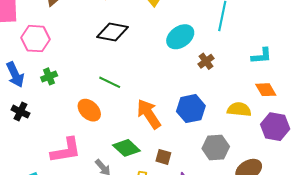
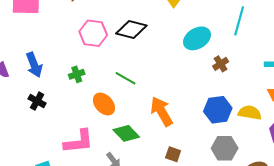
pink hexagon: (35, 39) -> (93, 33), moved
green cross: (49, 76) -> (77, 74), moved
blue hexagon: (191, 109) -> (218, 110), moved
green diamond: (126, 148) -> (126, 133), moved

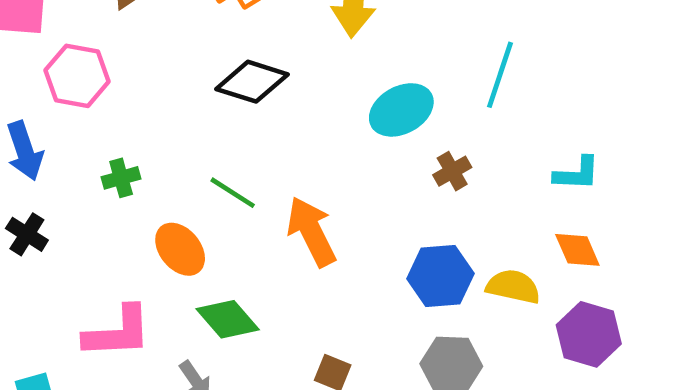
pink hexagon: (93, 33) -> (77, 76), moved
orange arrow: (162, 111) -> (311, 232), moved

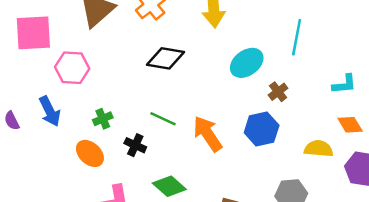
black cross: (27, 234) -> (135, 145), moved
orange ellipse: (180, 249) -> (90, 153), moved
blue hexagon: (440, 276) -> (262, 129), moved

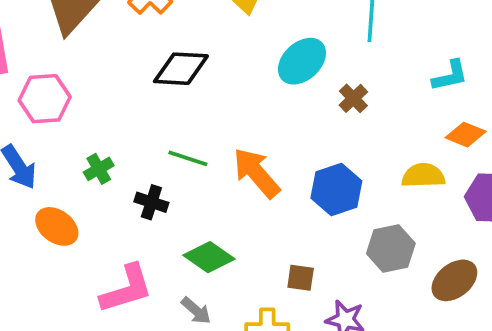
orange diamond: (350, 125) -> (466, 135), turned -30
blue hexagon: (262, 129) -> (336, 190), moved
orange ellipse: (90, 153) -> (57, 226), moved

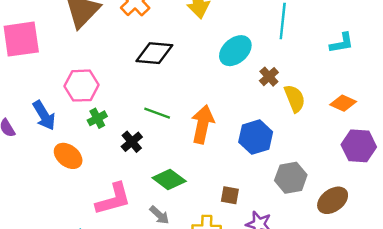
cyan L-shape: (450, 76) -> (342, 43), moved
pink hexagon: (45, 99) -> (82, 86), moved
orange arrow: (256, 173) -> (203, 124), turned 51
yellow semicircle: (423, 176) -> (295, 98), moved, turned 68
black cross: (151, 202) -> (132, 142), turned 30

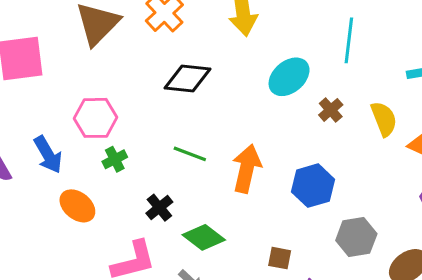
yellow semicircle: (295, 98) -> (384, 119), moved
black cross: (132, 142) -> (159, 208), moved

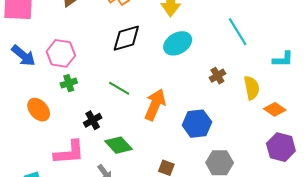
cyan line: (349, 40) -> (238, 32), turned -48
cyan ellipse: (289, 77) -> (178, 43), moved
black diamond: (187, 79) -> (126, 38), turned -32
blue arrow: (48, 155) -> (23, 56), moved, turned -30

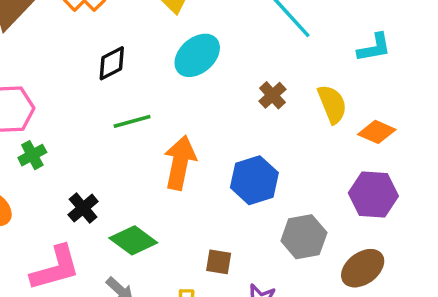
black diamond: (126, 38) -> (112, 63), size x0.7
green line: (119, 88) -> (132, 121), moved, turned -35
purple hexagon: (281, 147) -> (373, 194), moved

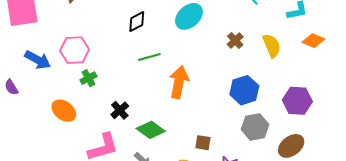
orange diamond: (377, 132) -> (313, 41), moved
blue hexagon: (254, 180) -> (244, 90), moved

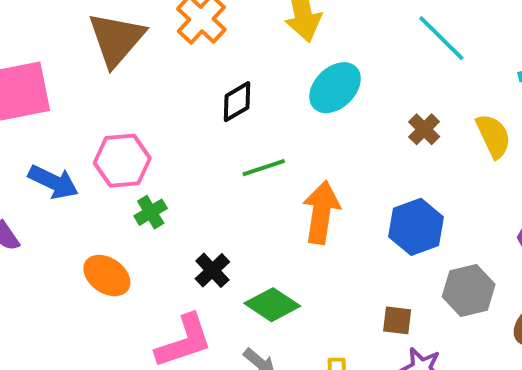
blue hexagon: (244, 90) -> (416, 227), moved
brown square: (203, 143) -> (397, 320), moved

